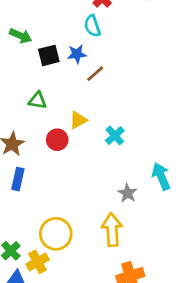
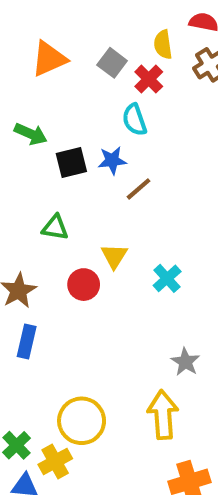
yellow triangle: (78, 120) -> (114, 256), turned -30

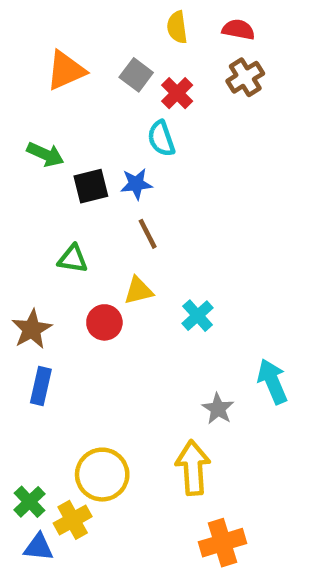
yellow semicircle: (163, 44) -> (177, 27), moved
brown line: (139, 189) -> (148, 234), moved, turned -76
yellow triangle: (114, 256) -> (138, 291), turned 44

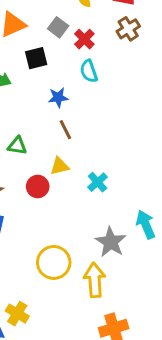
cyan semicircle: (161, 139) -> (89, 71), moved
black square: (91, 186) -> (36, 58), moved
gray star: (218, 409) -> (111, 242), size x1.5
yellow circle: (102, 475) -> (54, 262), moved
yellow cross: (73, 520) -> (17, 314), turned -30

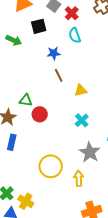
green triangle: (17, 146) -> (26, 100), moved
yellow triangle: (60, 166) -> (81, 90), moved
cyan cross: (98, 182) -> (82, 120), moved
yellow arrow: (95, 280) -> (79, 178), size x0.7

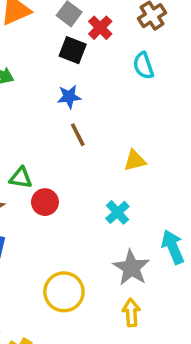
black square: (39, 26) -> (73, 50), moved, turned 35
cyan semicircle: (75, 35) -> (143, 66), moved
yellow triangle: (81, 90) -> (135, 161), moved
yellow arrow: (79, 178) -> (131, 313), moved

